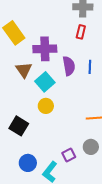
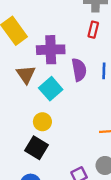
yellow circle: (46, 106) -> (42, 122), moved
black square: (19, 126) -> (37, 148), moved

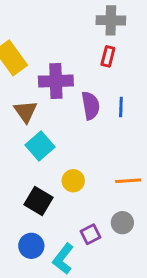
cyan square: (51, 89) -> (40, 146), moved
yellow circle: (42, 122) -> (73, 181), moved

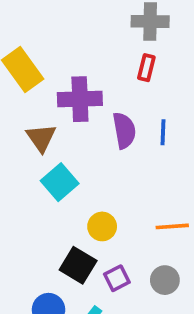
black square: (39, 201) -> (78, 265), moved
purple square: (91, 234) -> (117, 278), moved

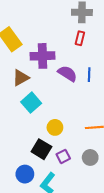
purple semicircle: (124, 130) -> (67, 74), turned -48
brown triangle: (41, 138) -> (21, 78), turned 36

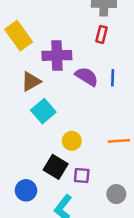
purple square: (63, 156) -> (82, 175), turned 32
gray circle: (90, 157) -> (116, 194), moved
blue circle: (25, 174) -> (26, 190), moved

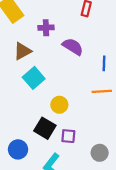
purple cross: (57, 55) -> (46, 28), size x0.6
blue line: (113, 78) -> (104, 63), moved
orange line: (119, 141) -> (102, 91), moved

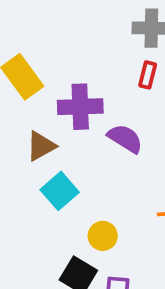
purple cross: (46, 28) -> (80, 107), size x1.6

